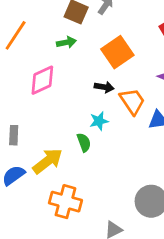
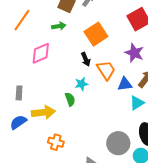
black arrow: (104, 87) -> (86, 59), turned 56
yellow arrow: (48, 161) -> (43, 112), turned 30
orange cross: (65, 202) -> (56, 142), size x0.7

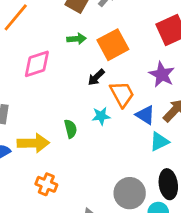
green arrow: (59, 26) -> (77, 39), moved
black arrow: (86, 59) -> (96, 77), turned 64
cyan star: (81, 84) -> (101, 116), moved
blue triangle: (125, 84) -> (145, 115), turned 35

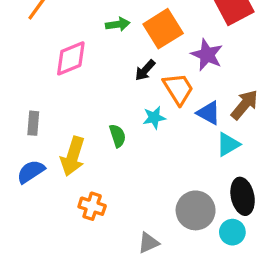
purple star: (162, 74) -> (207, 55), moved
yellow arrow: (33, 143) -> (73, 156), turned 112

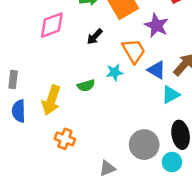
black arrow: (145, 70) -> (95, 37), moved
gray rectangle: (33, 123) -> (13, 79), moved
green semicircle: (118, 136) -> (86, 85), turned 90
blue semicircle: (31, 172) -> (19, 111), turned -60

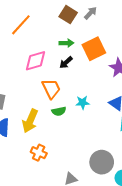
black arrow: (95, 37) -> (66, 62), moved
orange trapezoid: (134, 51) -> (51, 89), moved

